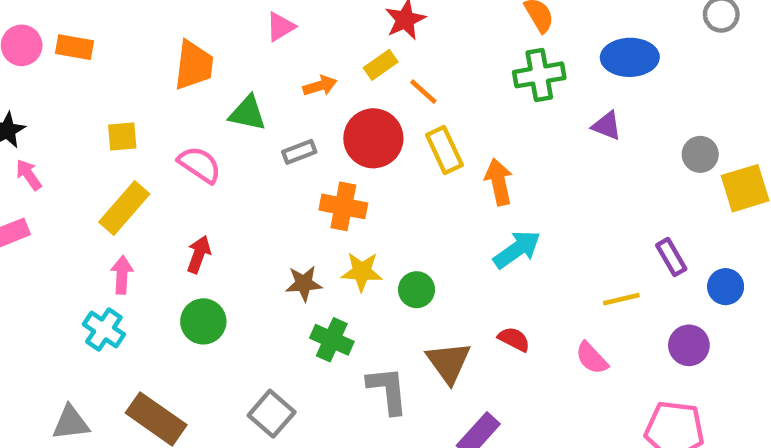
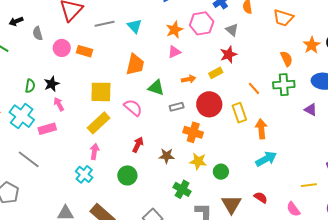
orange line: (423, 92) -> (254, 88), moved
yellow square: (122, 136) -> (101, 92), size x1.6
red arrow: (199, 254) -> (138, 145), moved
brown star: (304, 283) -> (167, 156), moved

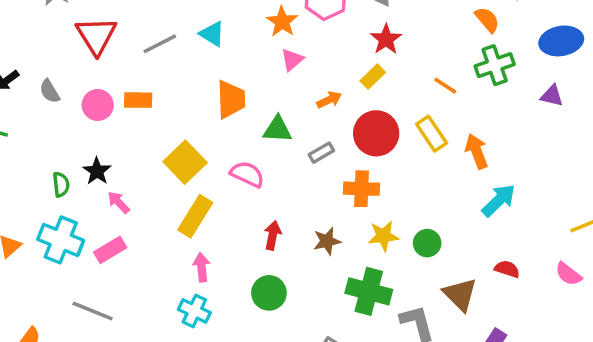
yellow square: (101, 92) -> (185, 162), turned -30
green cross: (182, 189) -> (369, 291), size x1.4

